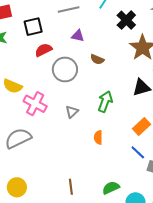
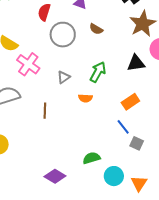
red semicircle: (43, 50) -> (44, 12), turned -54
orange semicircle: (98, 137) -> (85, 98), moved, turned -96
brown line: (71, 187) -> (45, 111), moved

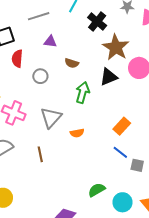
gray circle: (63, 35) -> (40, 76), size x0.6
black triangle: (136, 63) -> (109, 77), moved
green arrow: (98, 72) -> (83, 93), moved
gray triangle: (64, 77) -> (51, 118), size x1.6

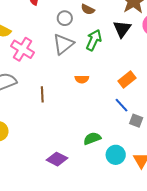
gray circle: (40, 76) -> (65, 18), moved
black triangle: (109, 77) -> (122, 29), turned -42
gray triangle: (51, 118) -> (63, 44), moved

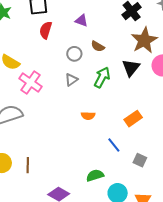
gray triangle: (63, 44) -> (71, 80), size x0.6
brown line: (42, 94) -> (28, 165), moved
blue line: (122, 105) -> (114, 145), moved

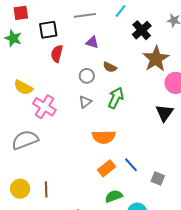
black triangle: (131, 68) -> (164, 113), moved
orange semicircle: (88, 116) -> (104, 137), size x1.6
orange rectangle: (133, 119) -> (107, 168), moved

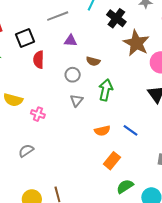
pink cross: (44, 107) -> (38, 114), size x0.6
orange semicircle: (104, 137) -> (102, 131), size x0.7
gray semicircle: (25, 140) -> (26, 151), size x0.6
blue line: (131, 165) -> (130, 130), moved

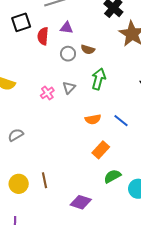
red semicircle: (39, 60) -> (43, 36), moved
gray circle: (73, 75) -> (68, 54), moved
pink cross: (38, 114) -> (47, 93), moved, turned 32

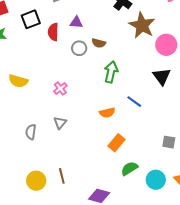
gray triangle: (69, 88) -> (60, 123), moved
blue line: (121, 121) -> (134, 102), moved
gray semicircle: (16, 135) -> (31, 132), turned -49

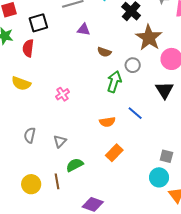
red semicircle: (53, 32) -> (28, 48), moved
gray circle: (79, 48) -> (133, 65), moved
gray triangle: (60, 123) -> (60, 141), moved
green semicircle: (129, 169) -> (75, 165), moved
cyan circle: (156, 180) -> (159, 177), moved

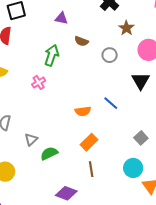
brown star: (149, 38) -> (126, 28), size x0.6
green arrow: (114, 82) -> (52, 55), moved
gray triangle: (60, 141) -> (31, 139), moved
gray square: (166, 156) -> (141, 138), moved, turned 32
brown line: (57, 181) -> (91, 169), moved

